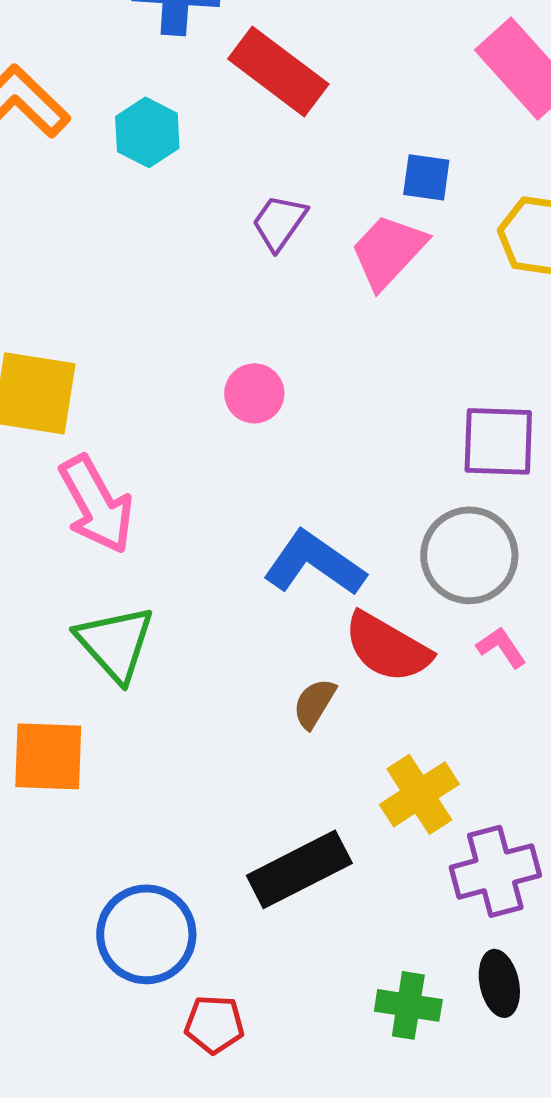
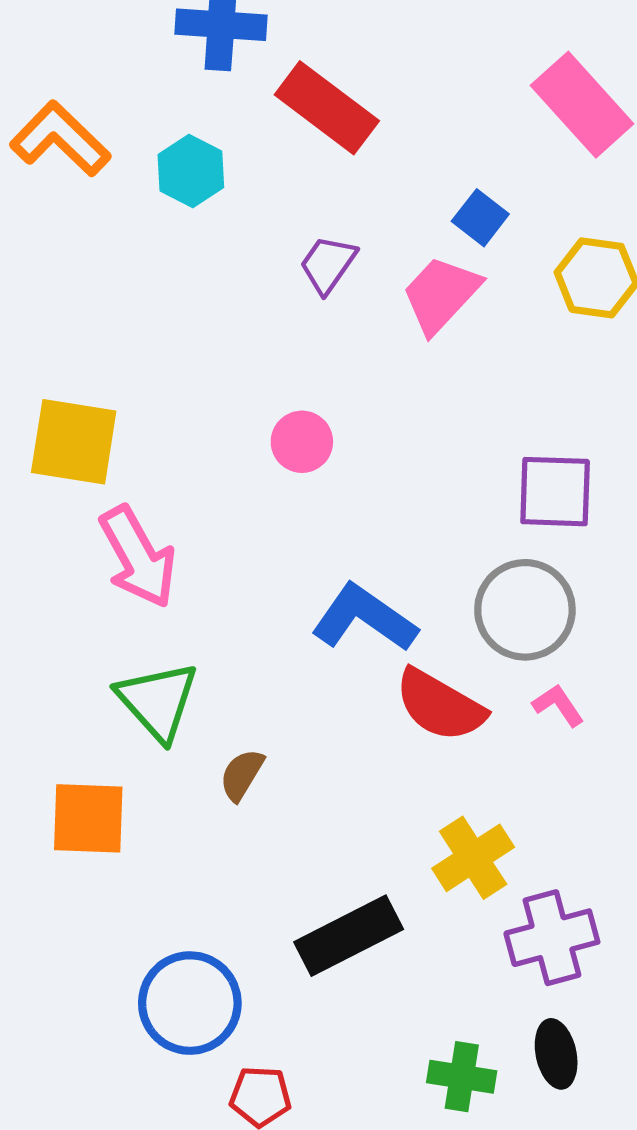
blue square: (426, 177) -> (480, 218), turned 30
brown semicircle: (314, 703) -> (242, 775), moved

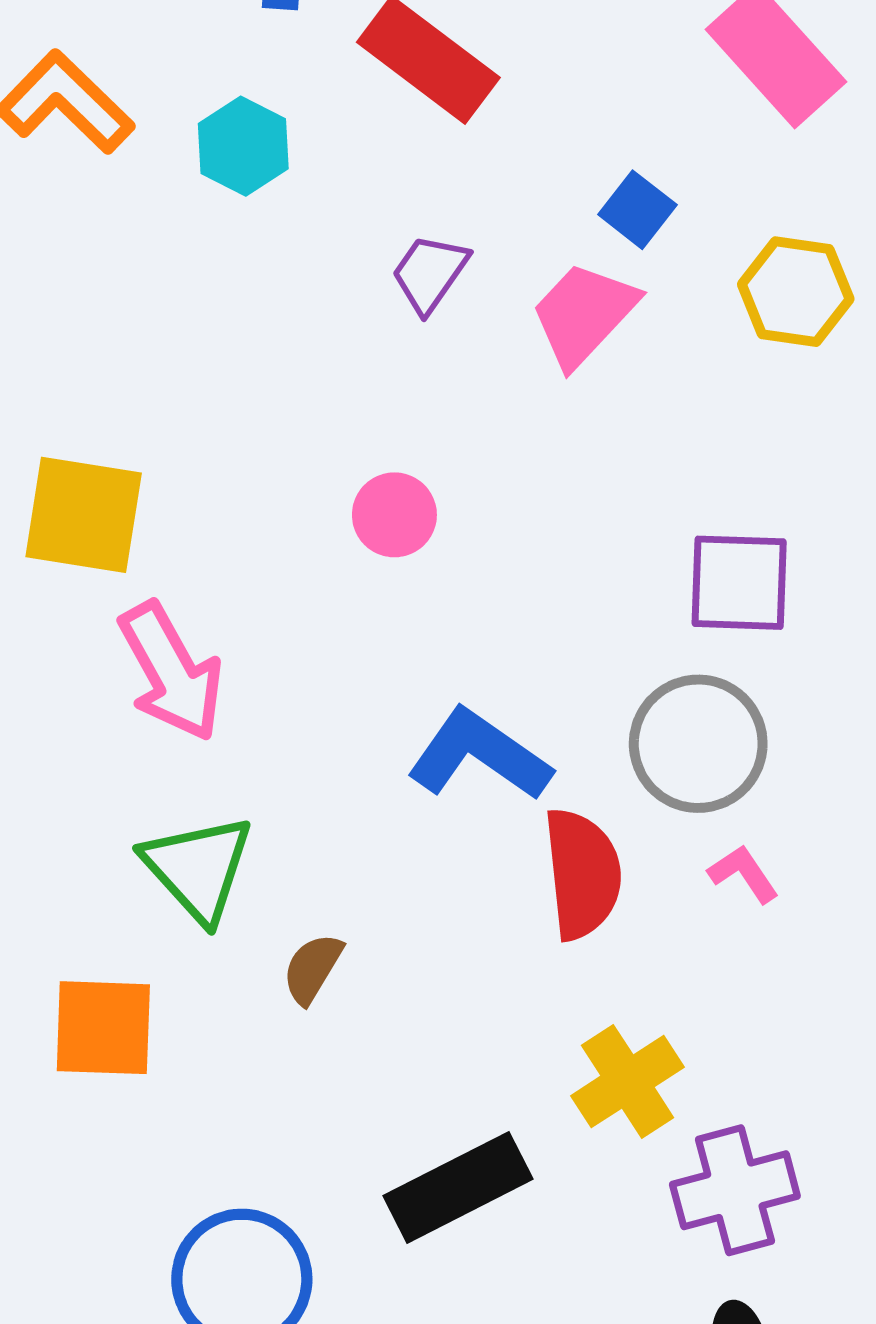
red semicircle: (440, 705) -> (582, 874), turned -126

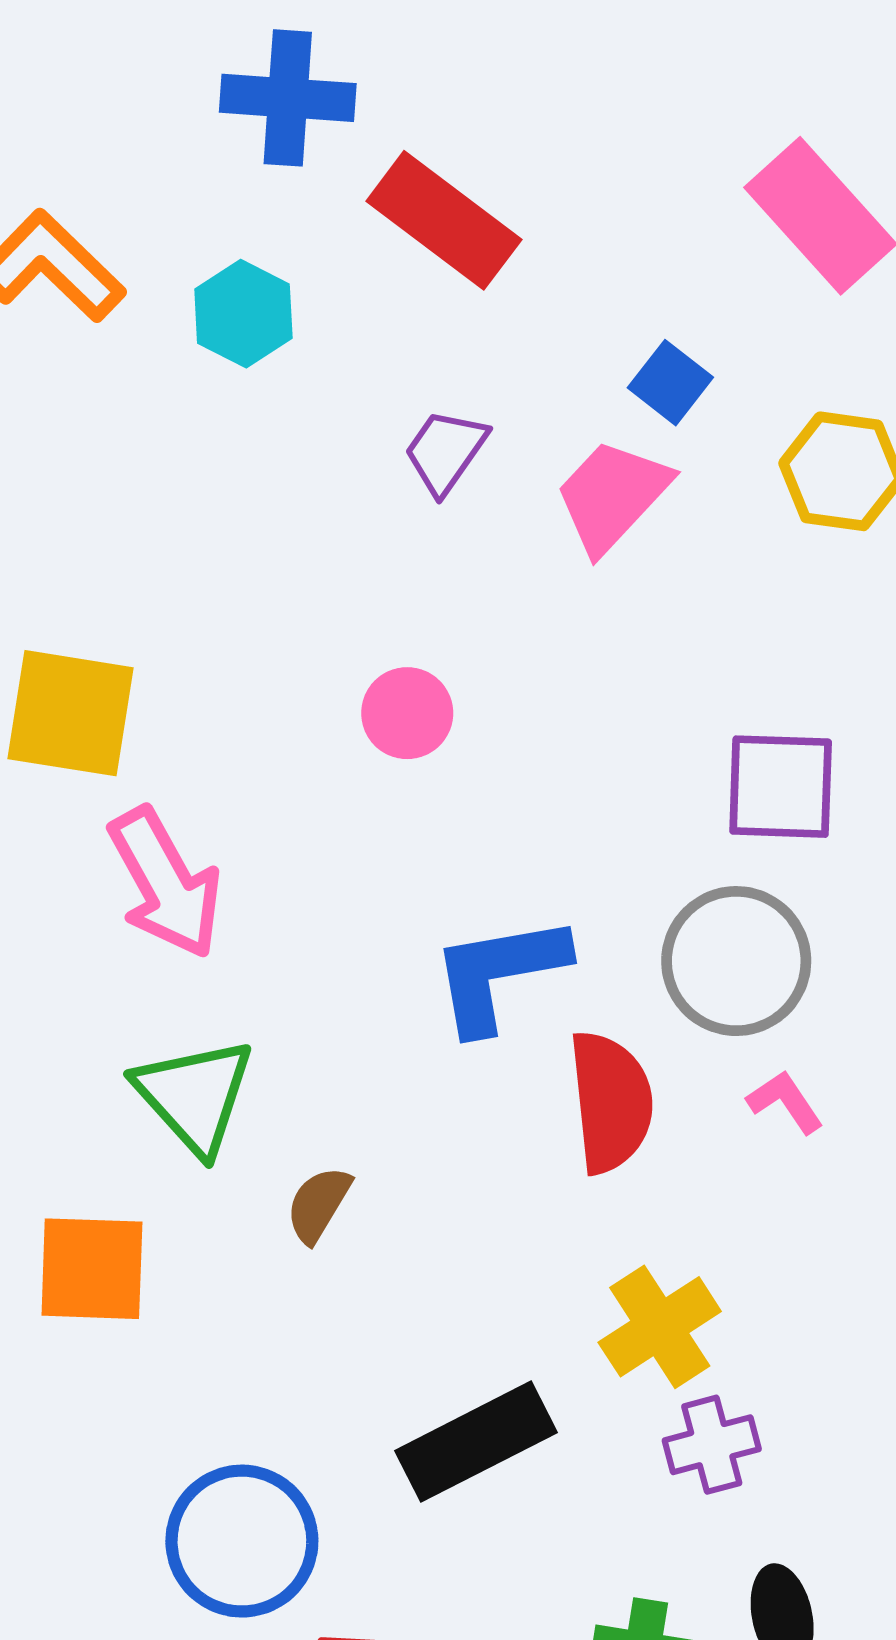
blue L-shape: (479, 755) -> (499, 973), turned -45
purple cross: (735, 1190) -> (712, 1445), moved, size x0.7

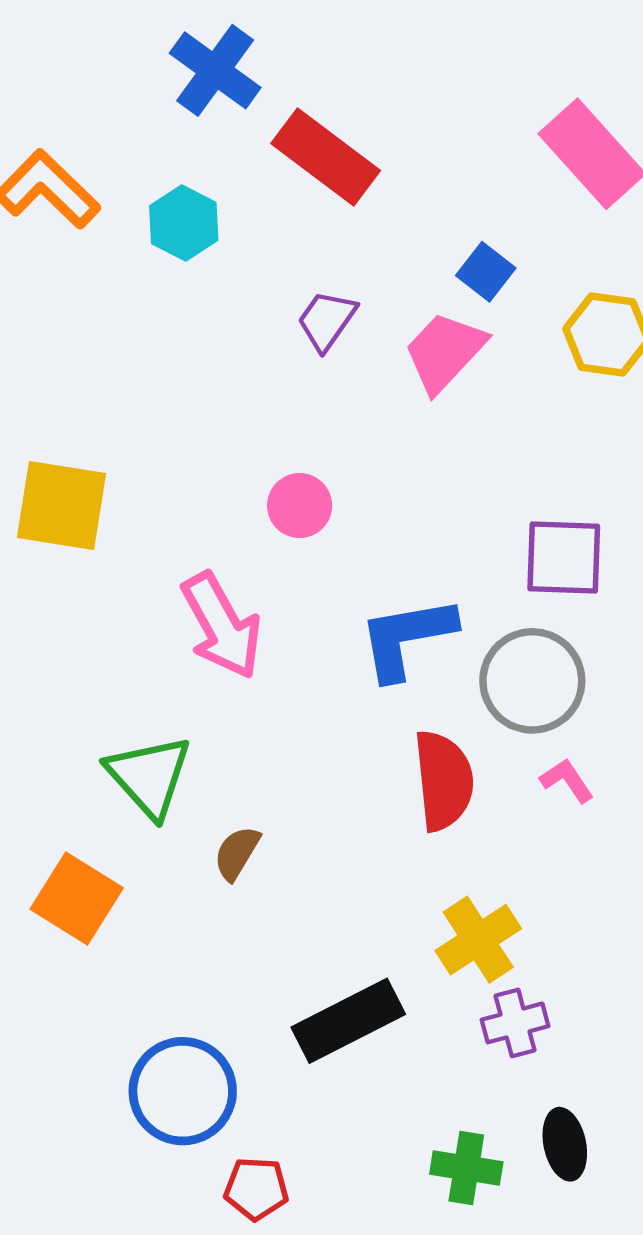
blue cross: (288, 98) -> (215, 70), turned 32
pink arrow: (165, 883) -> (222, 626), moved
blue L-shape: (499, 973) -> (407, 638), moved
orange square: (92, 1269) -> (77, 898), turned 30

